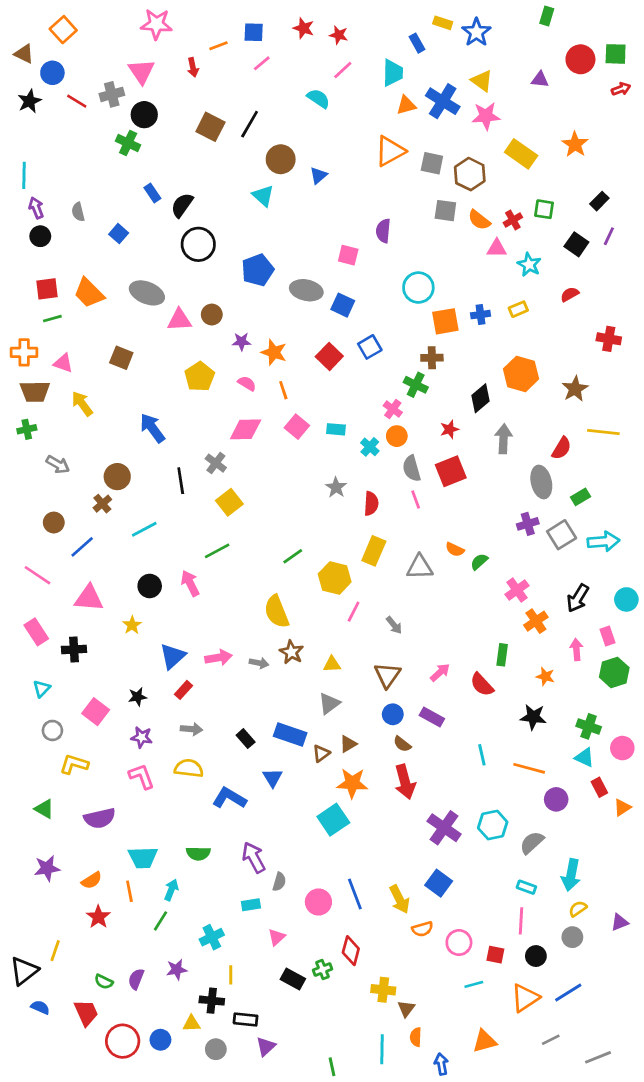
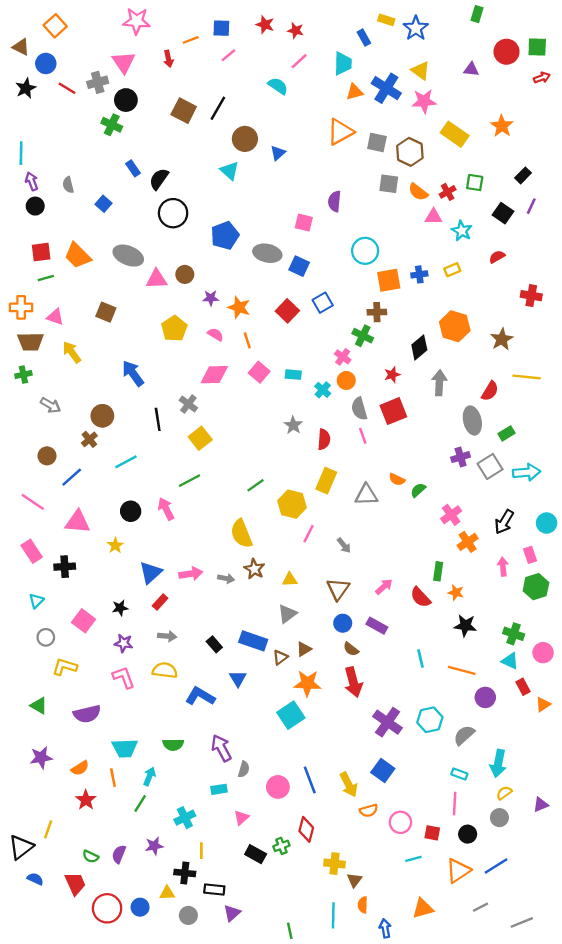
orange star: (545, 676) -> (456, 593), moved

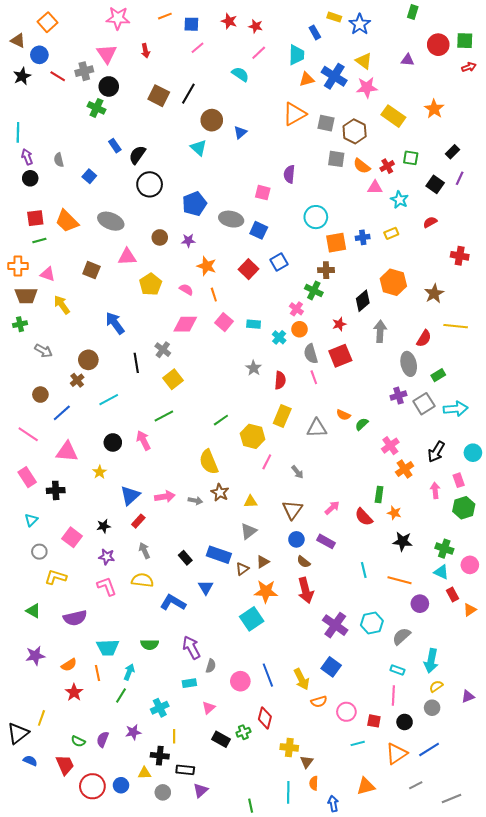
orange line: (191, 40) -> (165, 16), moved
pink triangle: (157, 279) -> (127, 257), moved
purple star: (211, 298) -> (188, 240), moved
gray arrow: (167, 636) -> (144, 551), turned -119

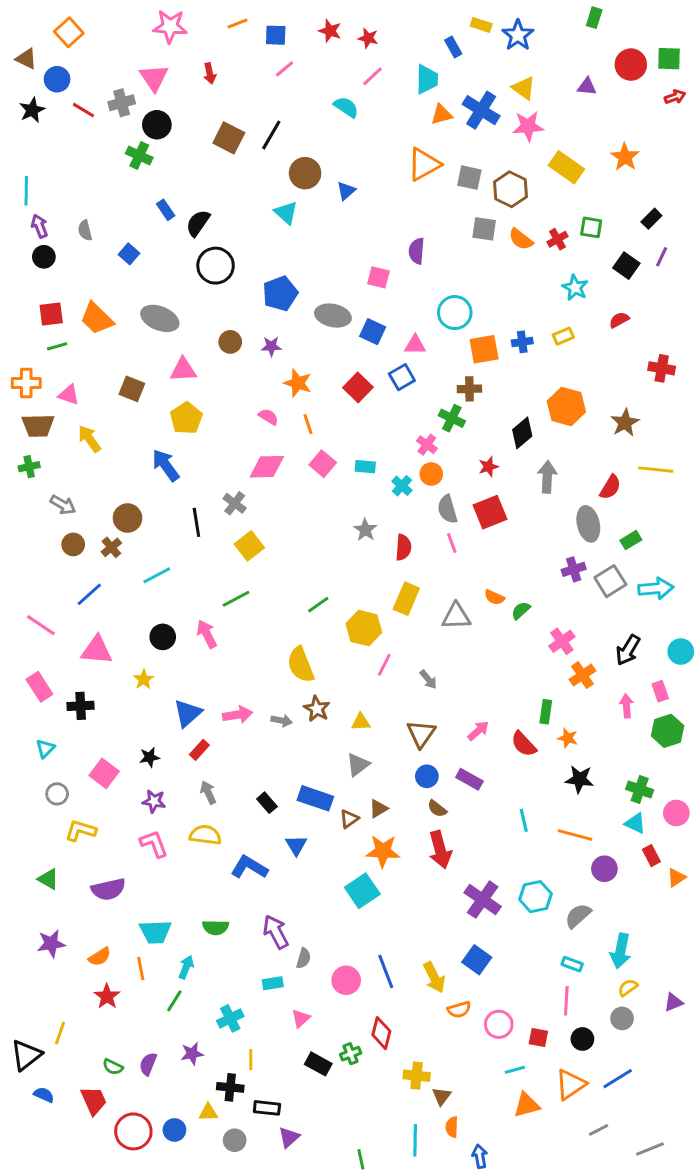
pink triangle: (375, 187) -> (415, 345), moved
yellow pentagon: (151, 284) -> (186, 418), moved
brown circle: (40, 395) -> (73, 544), moved
orange triangle: (366, 786) -> (527, 1105), moved

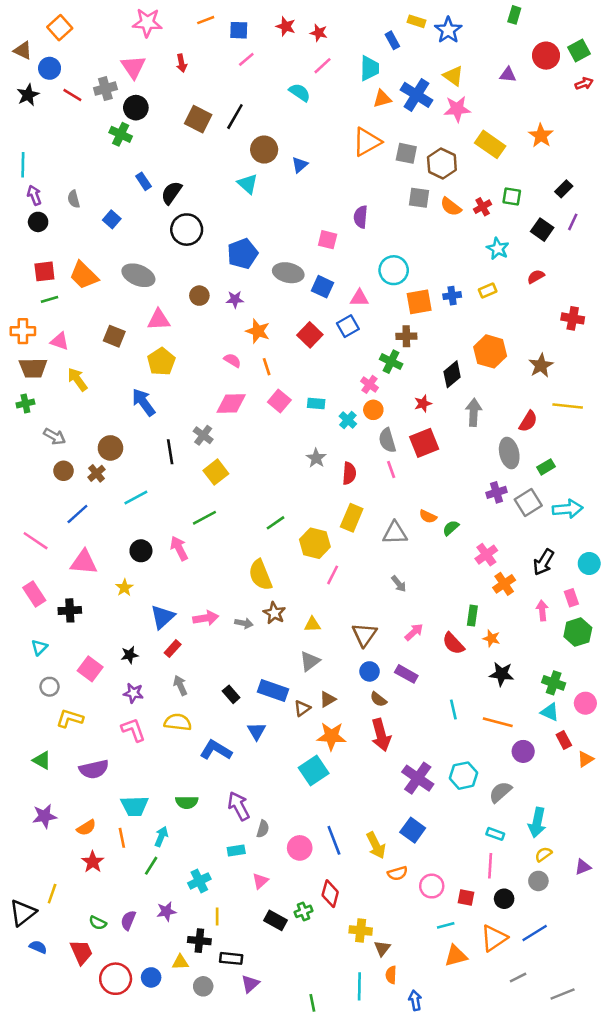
green square: (669, 59) -> (579, 50), turned -30
gray arrow: (428, 679) -> (399, 584), moved

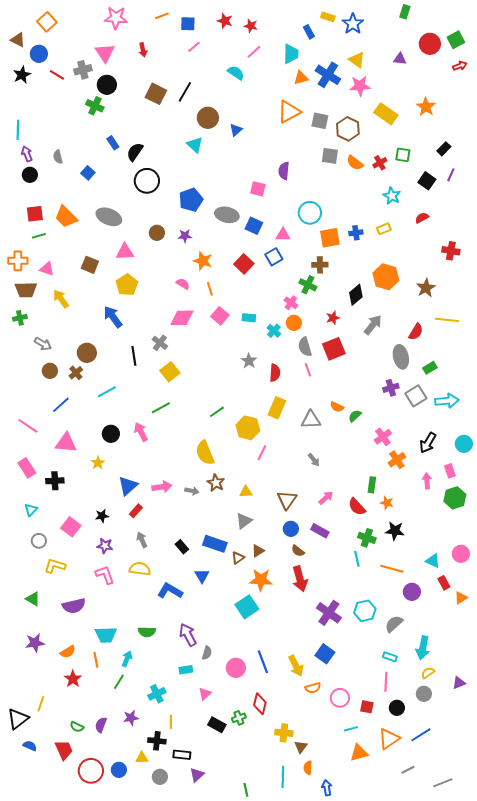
gray arrow: (474, 412) -> (373, 325), turned 35
green cross: (554, 683) -> (367, 538), moved

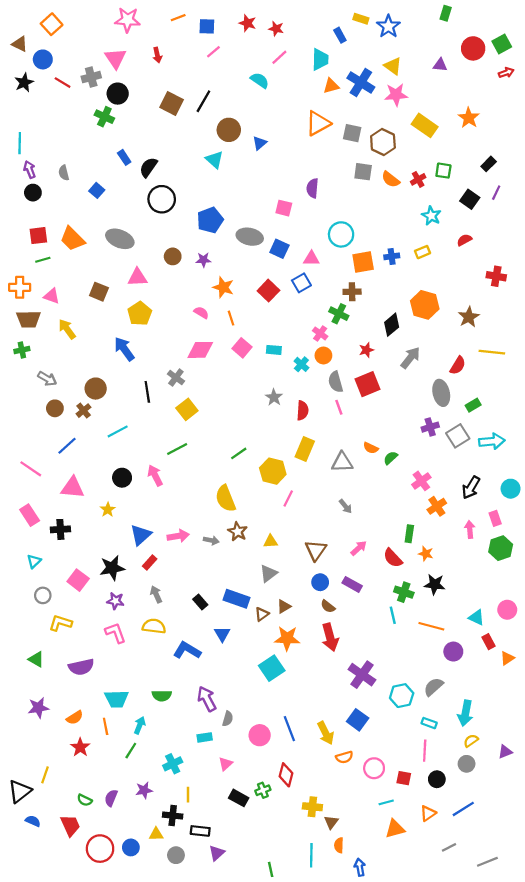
black star: (102, 516) -> (112, 568), size x1.6
cyan hexagon: (365, 611) -> (402, 696), moved
orange triangle: (389, 739) -> (428, 813), size x0.7

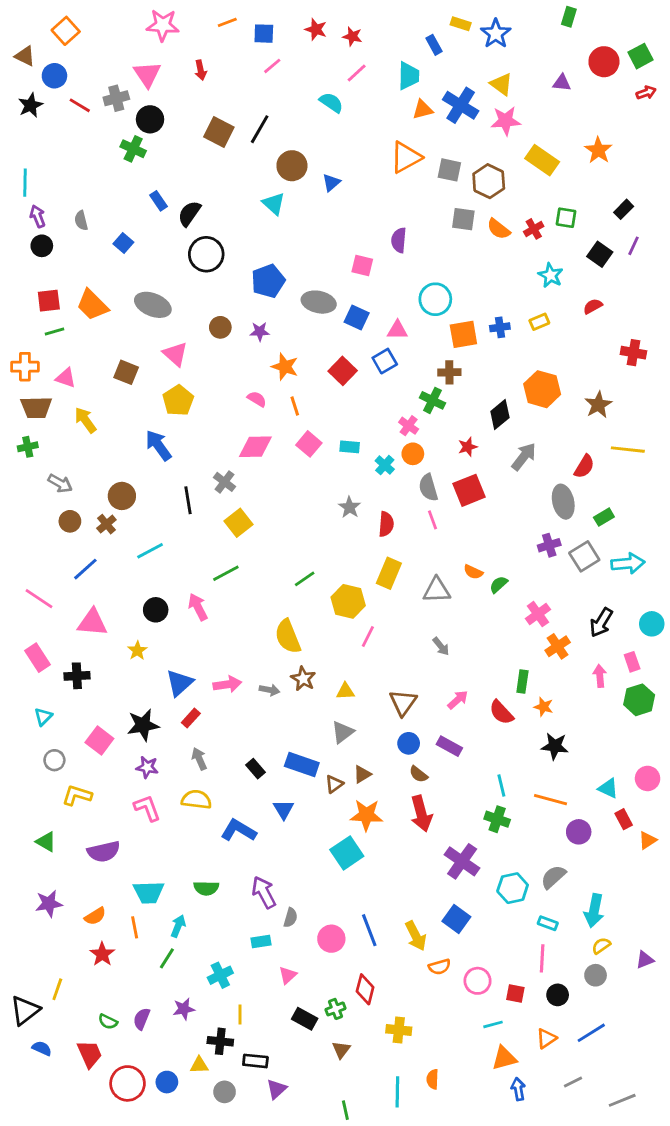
pink triangle: (137, 277) -> (175, 354), turned 45
green cross: (404, 592) -> (497, 819), moved
brown triangle: (331, 822) -> (341, 1050), moved
blue arrow: (360, 867) -> (518, 1089), moved

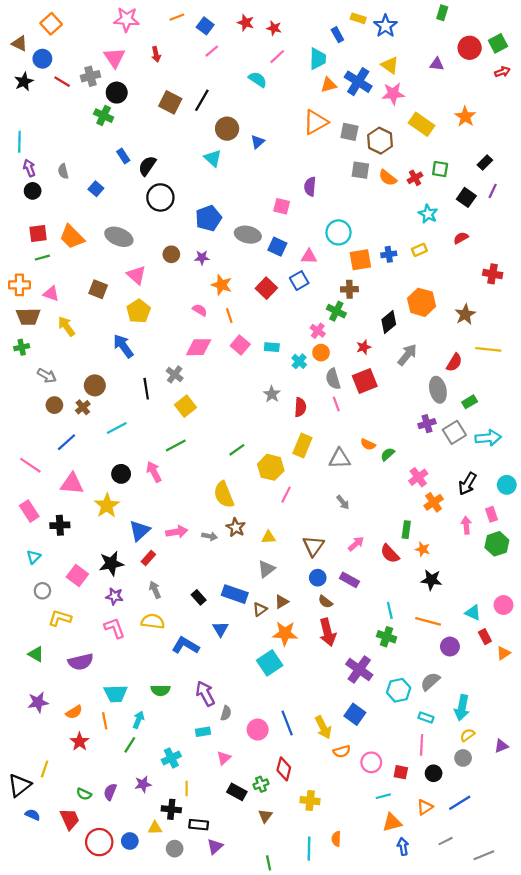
blue square: (264, 34) -> (205, 26), turned 35
yellow star: (137, 651) -> (107, 506), size x1.6

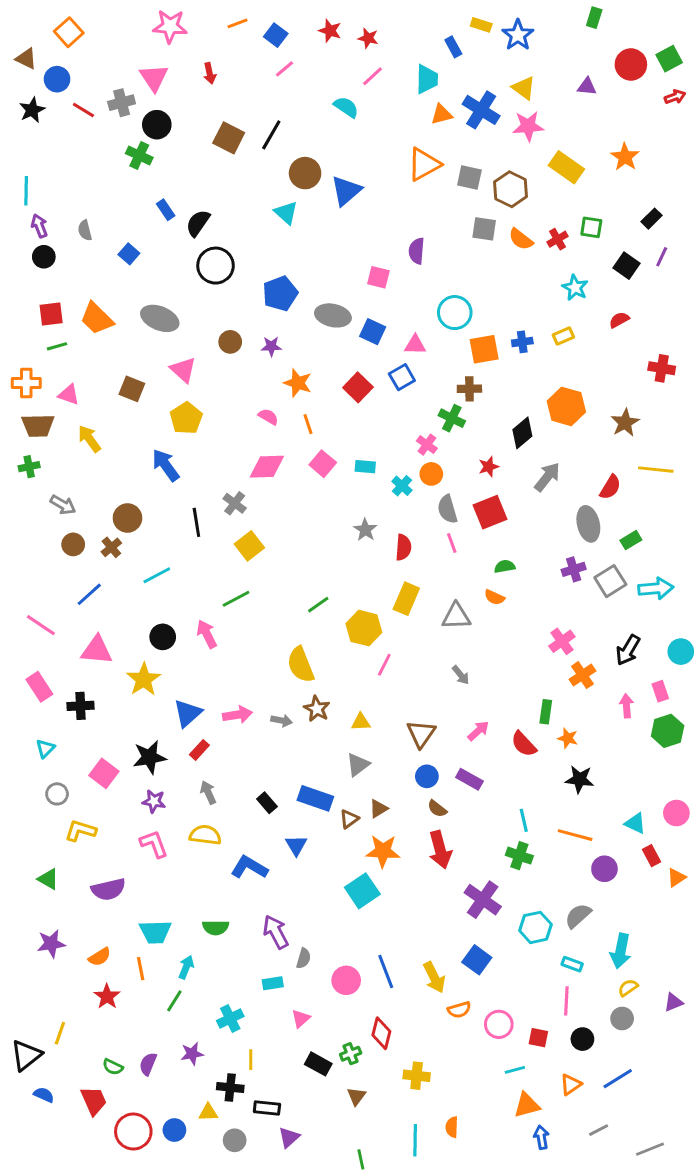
blue triangle: (258, 142) -> (346, 191), size x1.6
green semicircle: (388, 454) -> (505, 566), moved, turned 32

